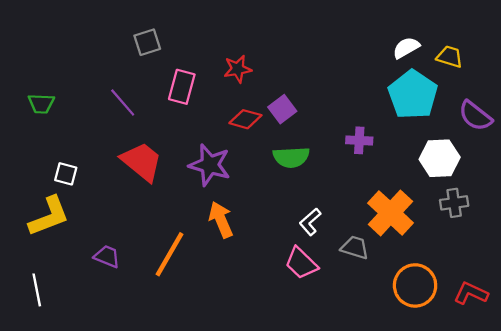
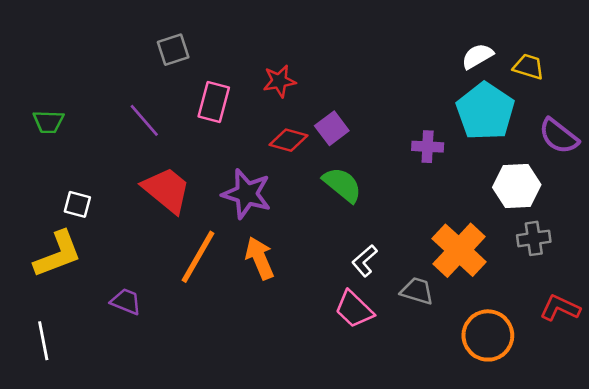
purple cross: (359, 140) -> (428, 147), moved
green semicircle: (291, 157) -> (342, 185), turned -138
orange line: (170, 254) -> (198, 257), moved
red L-shape: (471, 293) -> (560, 308), moved

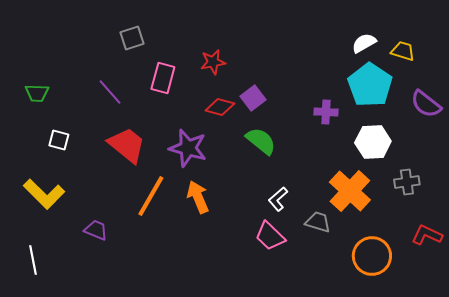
white hexagon: (517, 186) -> (373, 142), moved
white square: (77, 204) -> (59, 140), moved
yellow L-shape: (58, 254) -> (44, 194), turned 66

